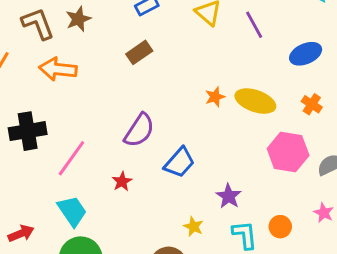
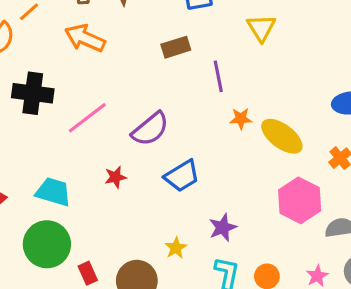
purple line: (254, 25) -> (218, 76), moved
pink line: (71, 158) -> (87, 118), moved
cyan trapezoid: (72, 211) -> (53, 192), turned -56

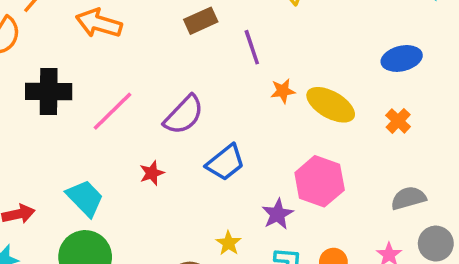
cyan trapezoid: (53, 192) -> (85, 198), turned 36
pink hexagon: (300, 200) -> (320, 181), moved

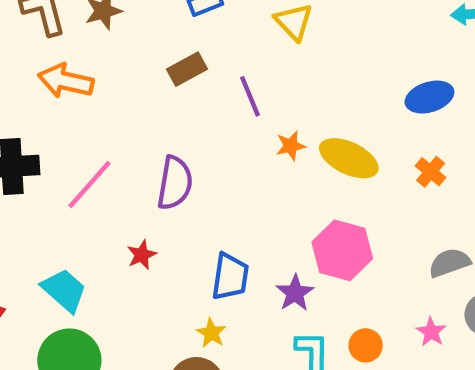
purple semicircle: (184, 115) -> (175, 183), turned -30
blue trapezoid: (225, 163) -> (230, 277), moved, turned -39
yellow star: (228, 243) -> (211, 333), moved

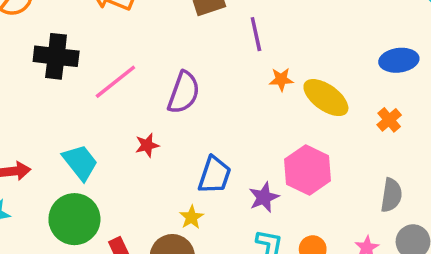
gray semicircle: (450, 263) -> (391, 195), turned 108

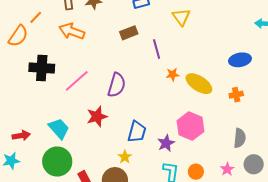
orange cross: (389, 120) -> (236, 95), turned 32
red star: (147, 145) -> (97, 117), size x1.5

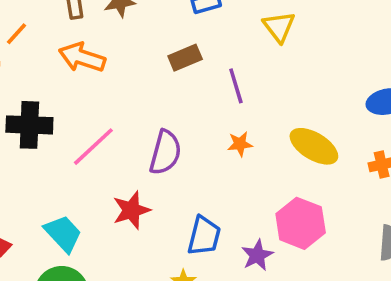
orange star: (173, 74) -> (240, 144), moved

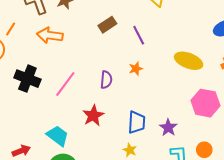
black cross: (29, 125) -> (27, 79), turned 30
orange star: (240, 144) -> (136, 69), moved
purple semicircle: (165, 152) -> (106, 80), size x0.7
pink hexagon: (301, 223) -> (205, 103), moved

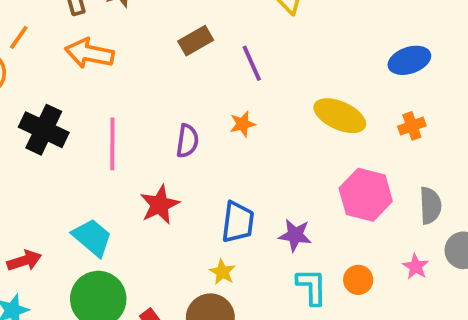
pink line: (65, 84) -> (112, 144), turned -40
purple star: (168, 128) -> (295, 235), turned -30

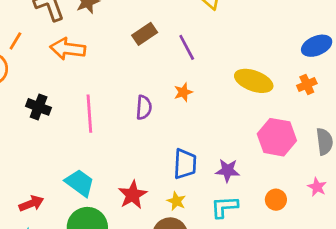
blue ellipse: (409, 60) -> (317, 46), moved
black cross: (44, 130) -> (39, 107), size x0.7
red star: (160, 205) -> (133, 195), moved
cyan L-shape: (312, 287) -> (224, 207), moved, turned -88

